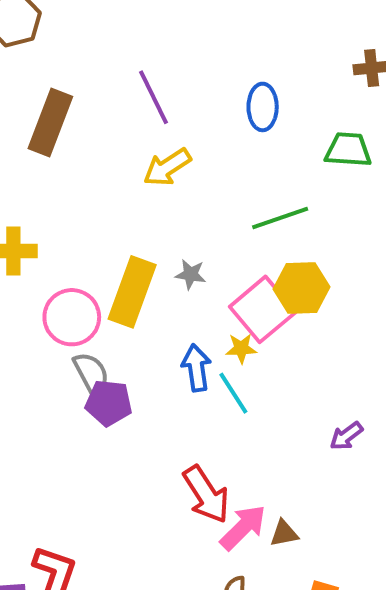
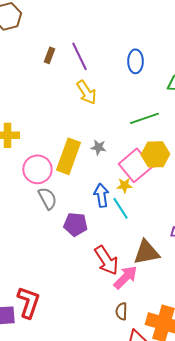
brown rectangle: (50, 123) -> (49, 55), moved, size x0.5
yellow arrow: (167, 167) -> (86, 92), turned -90
purple pentagon: (109, 403) -> (75, 224), moved
brown triangle: (284, 533) -> (146, 252), moved, size x1.8

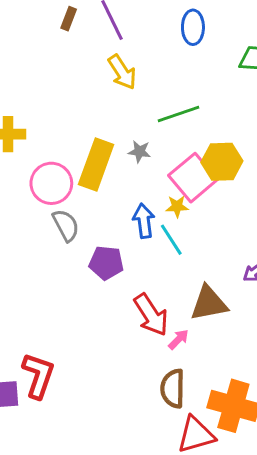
green line: (144, 118) -> (178, 114), moved
pink arrow: (125, 277) -> (178, 339), size x0.6
brown semicircle: (121, 311) -> (173, 389), size x1.5

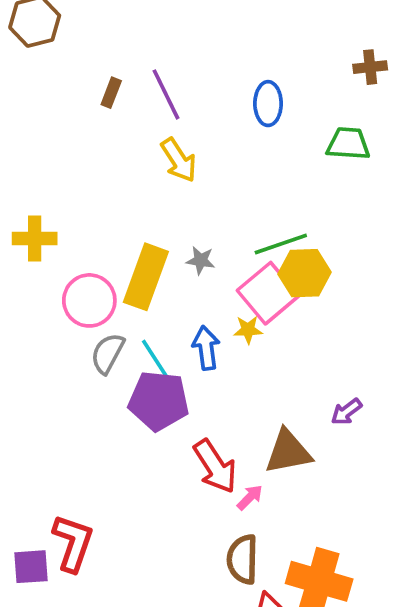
green line: (178, 114) -> (281, 244), moved
gray semicircle: (66, 225) -> (108, 353), turned -124
cyan line: (171, 240) -> (155, 359), moved
purple pentagon: (106, 263) -> (159, 401), size x1.4

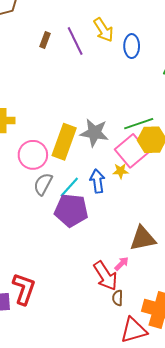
yellow arrow: (179, 160) -> (103, 30), moved
gray star: (201, 260) -> (94, 133), size x1.8
cyan line: (155, 359) -> (69, 187), turned 75
red arrow: (215, 466) -> (105, 276), moved
brown semicircle: (243, 559) -> (118, 298), size x0.6

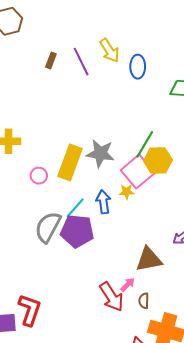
green line: (139, 124) -> (145, 144), turned -40
pink circle: (33, 155) -> (39, 176), size x0.6
gray semicircle: (43, 184) -> (48, 227), moved, size x1.4
brown semicircle: (118, 298) -> (144, 301), moved

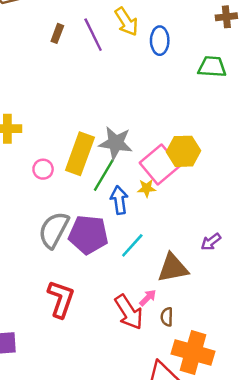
green line: (145, 144) -> (104, 175), moved
cyan line: (75, 208) -> (132, 245), moved
red L-shape: (30, 310) -> (61, 299), moved

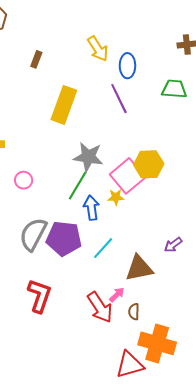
purple line: (93, 35) -> (119, 99), moved
yellow rectangle: (80, 154) -> (64, 105), moved

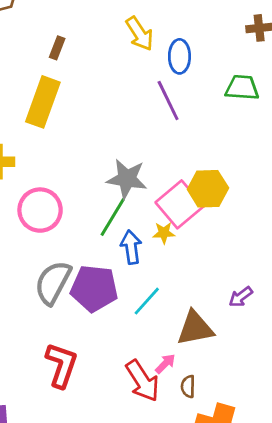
yellow rectangle: (64, 105) -> (43, 102), moved
pink circle: (24, 180) -> (40, 210), size x1.8

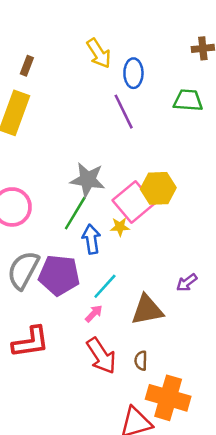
pink arrow: (165, 364) -> (94, 314), moved
red L-shape: (61, 365) -> (31, 342), turned 63

